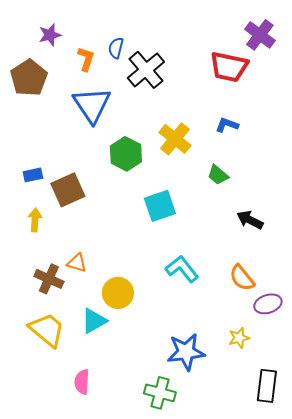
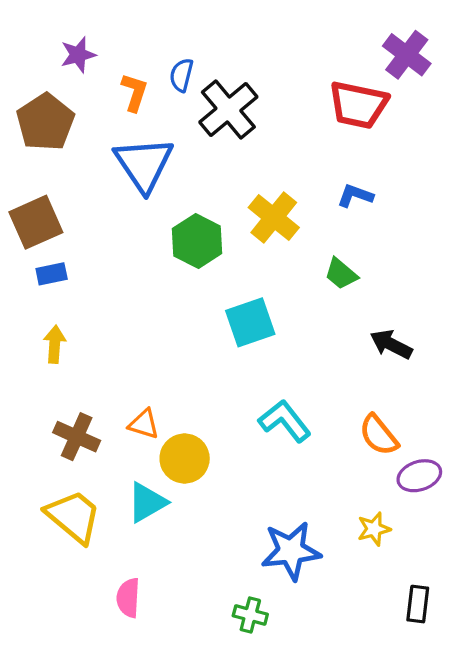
brown square: (68, 190) -> (36, 222), moved
orange triangle: (77, 263) -> (144, 424), moved
black rectangle: (267, 386) -> (418, 604), size x0.7
green cross: (160, 393) -> (250, 615), size x0.7

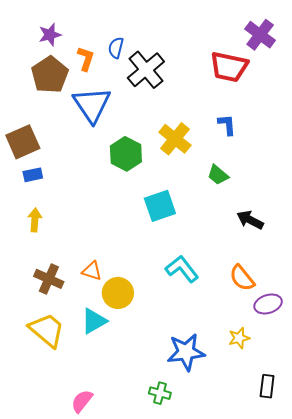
brown pentagon: (45, 122) -> (50, 75), moved
blue L-shape: (355, 196) -> (227, 125), turned 65
pink semicircle: (128, 598) -> (82, 401), moved, turned 35

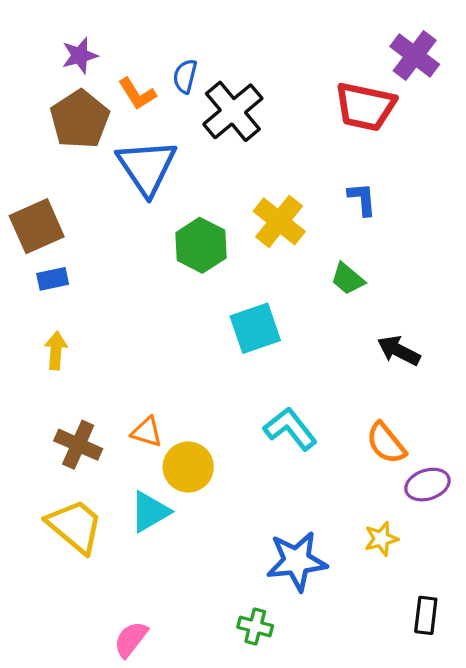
orange L-shape: (86, 59) -> (137, 94), turned 130

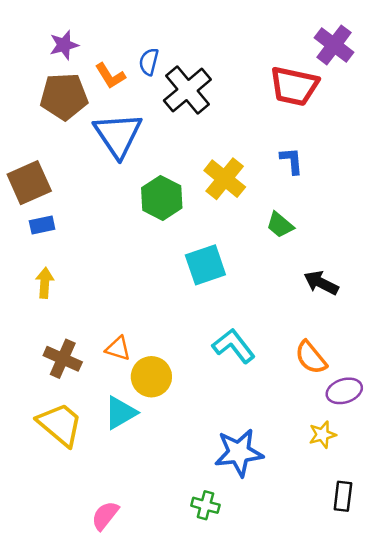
brown pentagon: (80, 119) -> (64, 96), turned 30
yellow star: (381, 539) -> (322, 435), moved

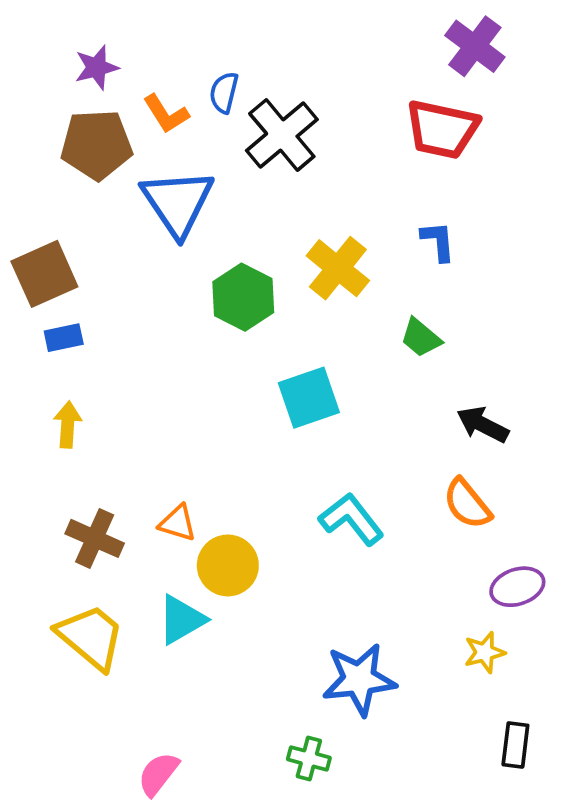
purple cross: (334, 45) -> (475, 46), moved
orange semicircle: (311, 357) -> (467, 504), moved

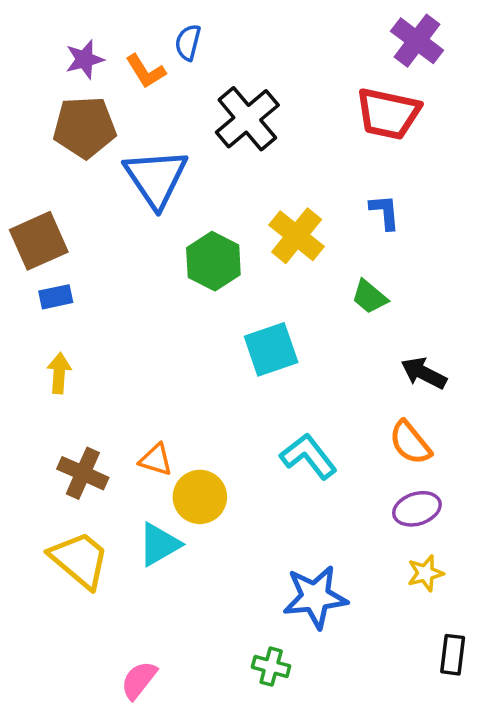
blue semicircle: (224, 93) -> (188, 42), moved
orange L-shape: (166, 114) -> (146, 71), moved
purple ellipse: (517, 587) -> (417, 509), moved

